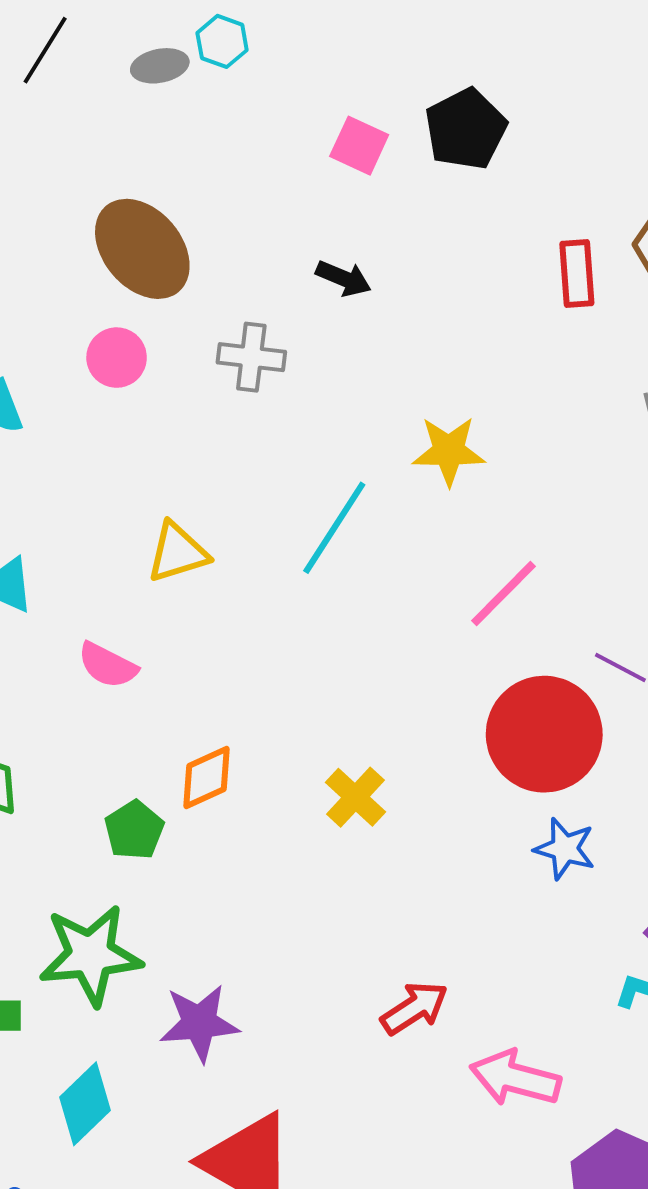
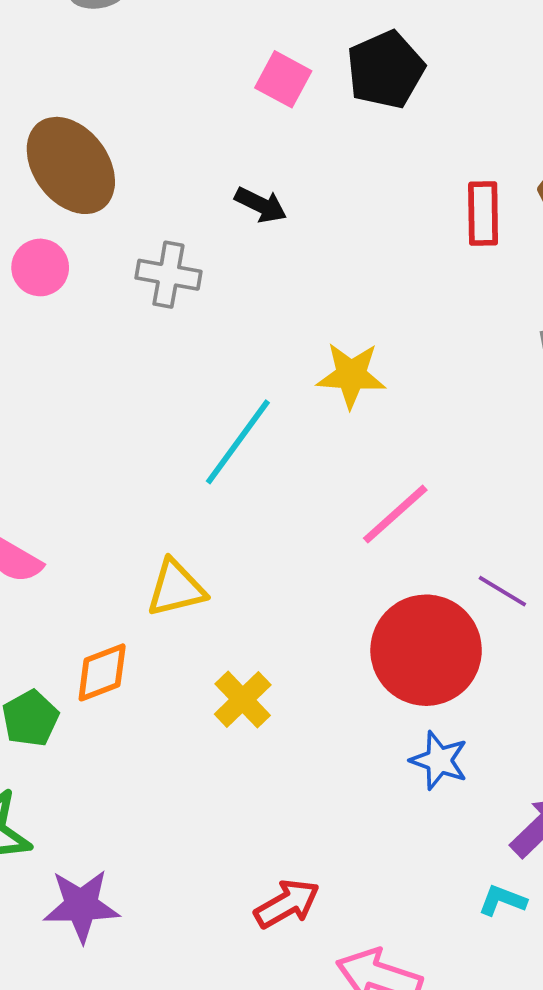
yellow triangle: (178, 552) -> (176, 588), moved

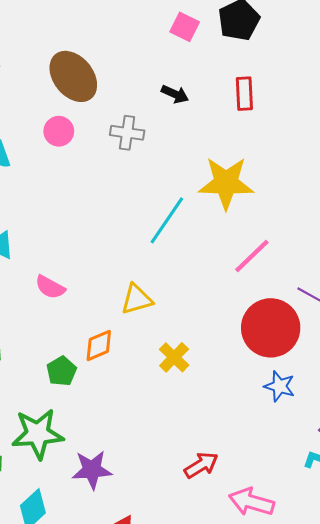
red rectangle: (483, 213) -> (244, 94), moved
yellow star: (351, 375) -> (226, 183), size x1.5

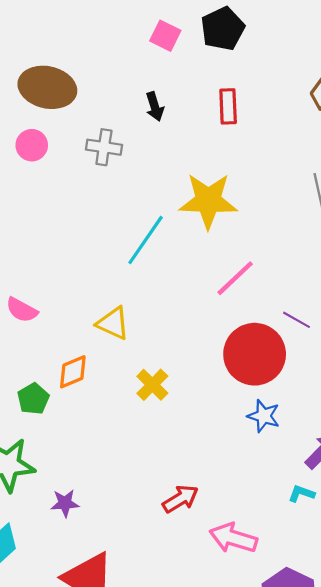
brown ellipse: (73, 76) -> (47, 87), turned -39
black arrow: (175, 94) -> (155, 107), turned 48
yellow triangle: (137, 299) -> (113, 323), turned 40
purple star: (92, 470) -> (65, 503), size x0.7

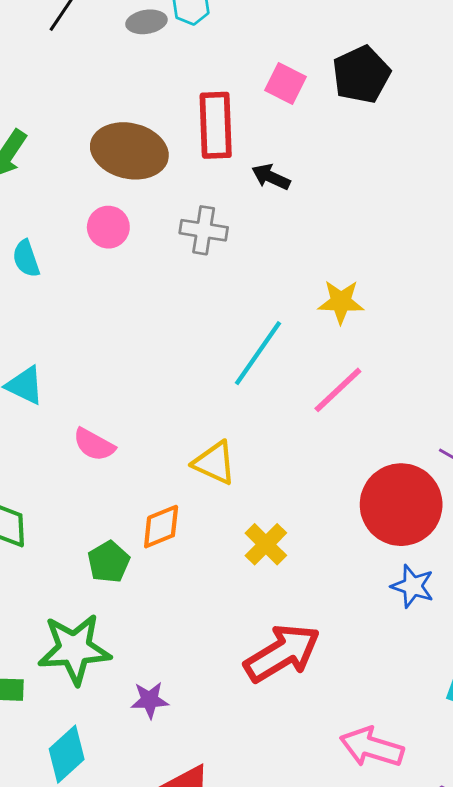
red rectangle: (228, 106) -> (216, 125), moved, size x1.4
black arrow: (155, 107) -> (271, 177), turned 132
yellow star: (208, 201) -> (341, 302), size x0.6
pink line: (235, 278) -> (338, 390), moved
red arrow: (180, 499) -> (282, 653), moved, size x1.6

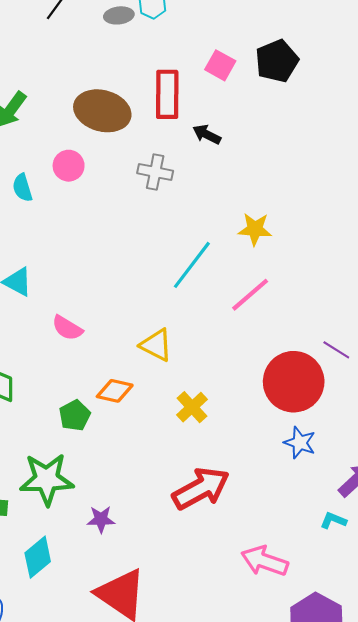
pink circle: (108, 227) -> (69, 166), moved
orange diamond: (161, 527) -> (115, 391), turned 33

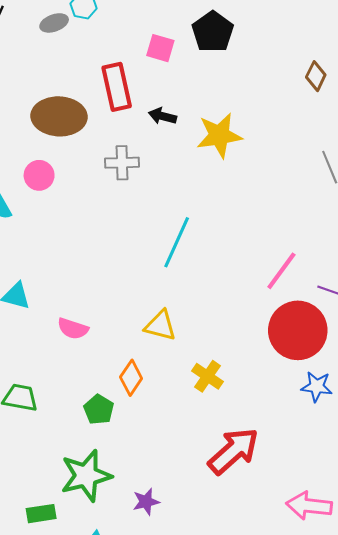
yellow star: (255, 229) -> (219, 135), moved, size x1.4
pink line: (250, 295) -> (281, 271), moved
orange diamond: (115, 391) -> (131, 378), turned -56

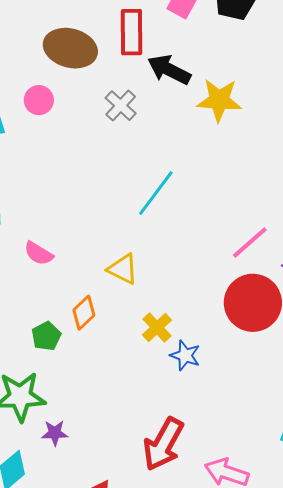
black arrow: (163, 116) -> (169, 70), size x1.6
gray cross: (122, 163) -> (121, 106), turned 32
blue star: (317, 387) -> (185, 355), moved
red arrow: (233, 451) -> (163, 444), moved, turned 148
purple star: (146, 502) -> (55, 433), moved

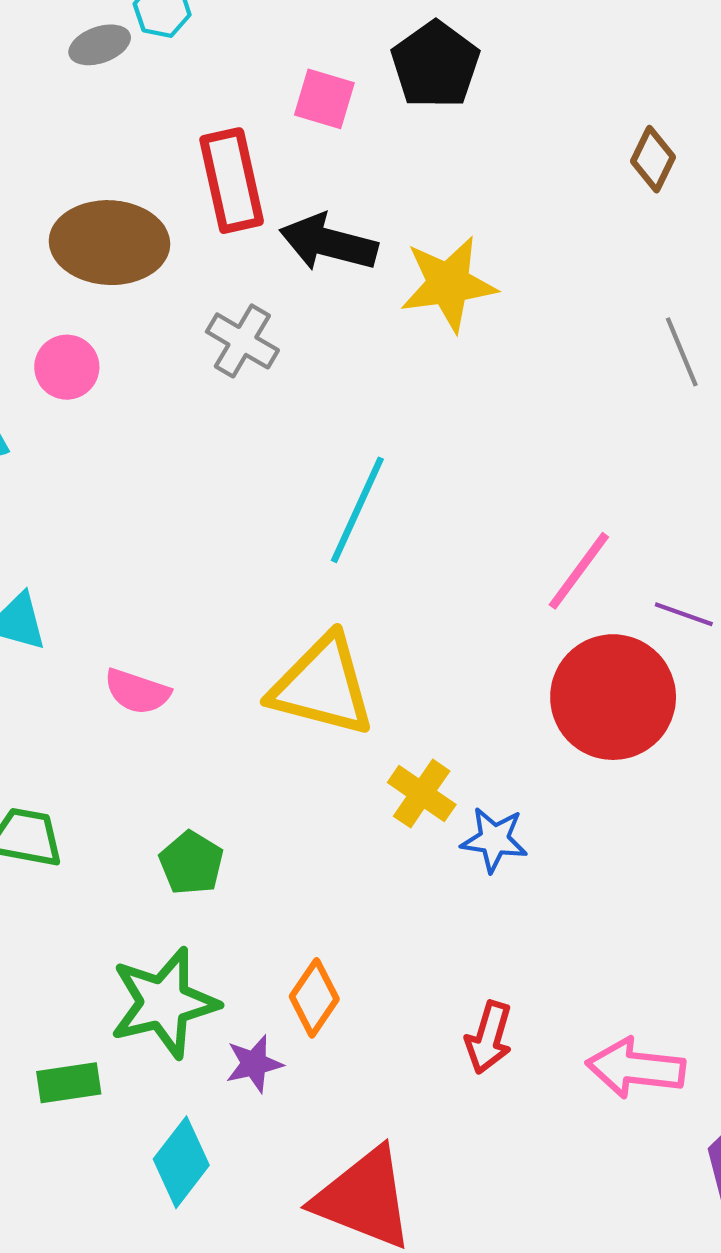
yellow triangle: (123, 269) -> (322, 686), size x1.6
orange diamond: (84, 313) -> (314, 998), moved
red arrow: (163, 444) -> (489, 1037), size x0.6

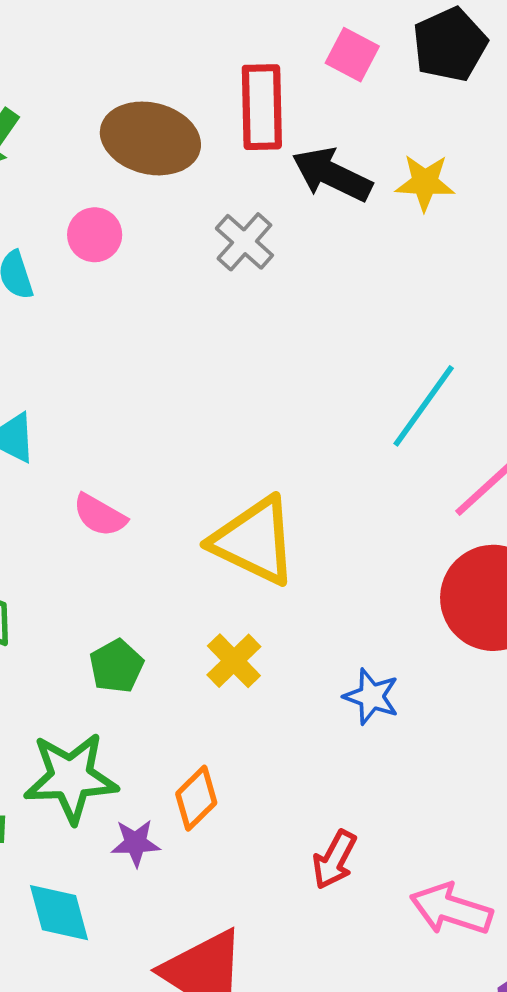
yellow star: (448, 284) -> (425, 183), moved, size x0.7
cyan line: (357, 510) -> (424, 406), moved
yellow cross: (422, 794) -> (234, 661), moved
cyan diamond: (181, 1162) -> (59, 913), turned -64

